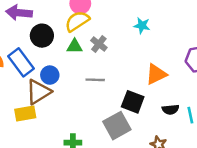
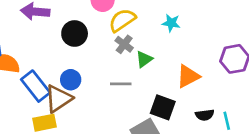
yellow semicircle: (77, 21) -> (122, 20), moved
black circle: (42, 36) -> (75, 33), moved
green triangle: (75, 46) -> (144, 59), moved, turned -35
blue rectangle: (21, 62) -> (36, 86), moved

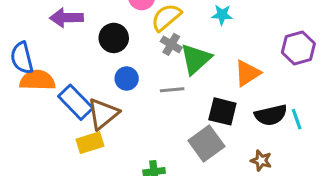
green triangle: (144, 59) -> (196, 59), size x1.6
blue circle: (71, 80) -> (127, 79), moved
black semicircle: (205, 115) -> (271, 115), size x1.5

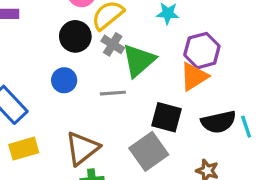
black circle: (114, 38) -> (75, 36), moved
purple hexagon: (298, 48) -> (202, 51), moved
brown triangle: (103, 114) -> (82, 148), moved

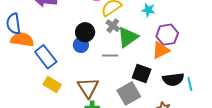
black circle: (75, 36) -> (85, 32), moved
brown triangle: (82, 148) -> (88, 88), turned -30
yellow rectangle: (24, 149) -> (52, 84), turned 42

